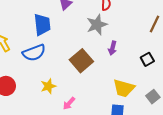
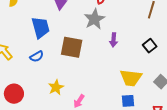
blue semicircle: (34, 53) -> (37, 56), size x0.6
brown square: (81, 61) -> (72, 47), moved, turned -30

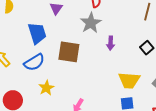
blue semicircle: (37, 56) -> (34, 62), size x1.5
yellow star: (56, 87) -> (46, 88), moved

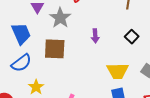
gray star: (91, 23) -> (60, 18), moved

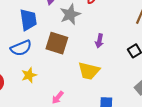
yellow trapezoid: (118, 71) -> (89, 71), moved

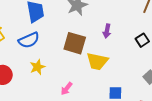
brown square: (57, 43) -> (75, 43), moved

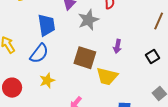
blue semicircle: (29, 40) -> (39, 53), turned -30

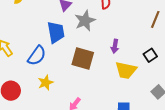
blue trapezoid: (46, 25) -> (56, 32), moved
yellow trapezoid: (107, 76) -> (126, 70), moved

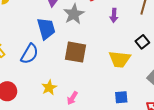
purple arrow: (115, 46) -> (114, 15), moved
yellow star: (46, 83) -> (49, 88), moved

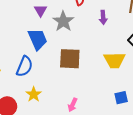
yellow star: (49, 88) -> (34, 94), moved

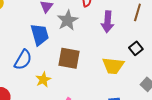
purple arrow: (103, 17) -> (108, 22), size x1.5
yellow star: (34, 94) -> (43, 80), moved

